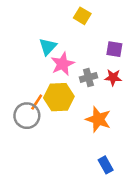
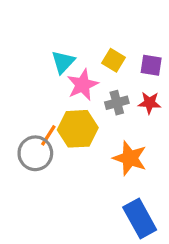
yellow square: (82, 16) -> (114, 60), moved
blue rectangle: (106, 165) -> (140, 218), size x1.6

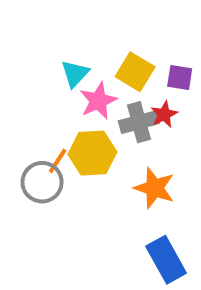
yellow square: (114, 60) -> (135, 72), size x1.4
gray cross: (117, 103) -> (139, 122), size x1.4
red star: (149, 103) -> (164, 114), moved, turned -30

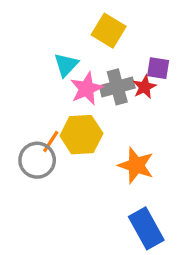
yellow square: (135, 72) -> (109, 31), moved
red star: (164, 114) -> (144, 87), moved
gray cross: (139, 122) -> (117, 87), moved

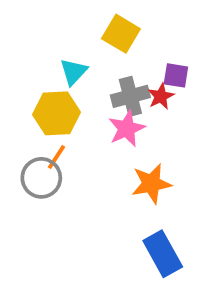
pink star: (87, 89) -> (127, 129), moved
yellow hexagon: (81, 135) -> (56, 113), moved
orange star: (136, 165) -> (151, 184), turned -30

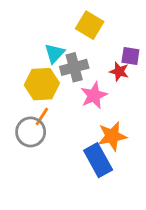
gray cross: (130, 96) -> (74, 67), moved
red star: (161, 96) -> (119, 72), turned -30
blue rectangle: (163, 254) -> (98, 160), moved

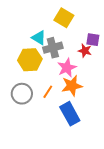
cyan triangle: (55, 53) -> (39, 38), turned -42
orange line: (42, 116) -> (48, 92), moved
orange star: (112, 136) -> (72, 86), moved

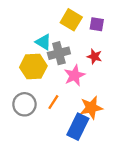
purple square: (93, 40) -> (97, 24), moved
orange star: (72, 86) -> (91, 108), moved
blue rectangle: (70, 114) -> (78, 127), turned 55

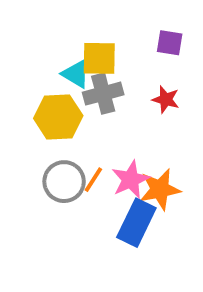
yellow square: (71, 20) -> (99, 58), moved, turned -30
pink star: (75, 75) -> (131, 180), moved
gray circle: (24, 104) -> (64, 182), moved

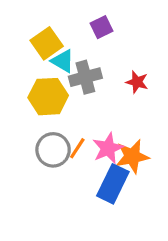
purple square: (170, 43) -> (102, 27), moved, turned -35
yellow square: (99, 58) -> (47, 43), moved, turned -36

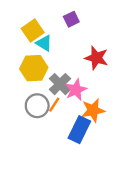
gray cross: (85, 77) -> (60, 84), moved, turned -30
red star: (137, 82) -> (96, 58), size x1.5
pink star: (108, 148) -> (76, 90), moved

